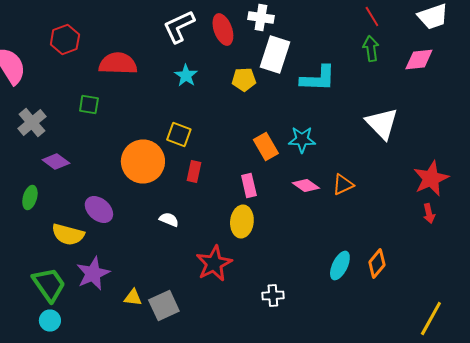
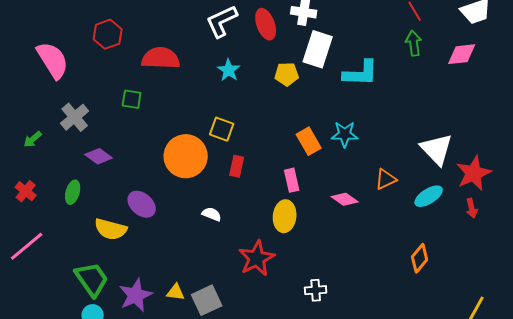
white triangle: (382, 124) -> (437, 149), moved
pink diamond: (306, 186) -> (345, 199), moved
cyan ellipse: (340, 266) -> (429, 196), moved, turned 32
purple star: (93, 274) -> (136, 295), moved

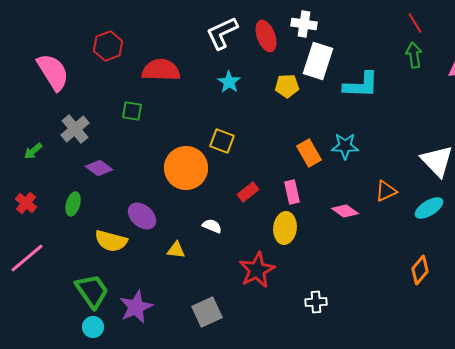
red rectangle: (237, 166) -> (248, 192), moved, turned 40
yellow triangle: (176, 292) -> (176, 250), moved

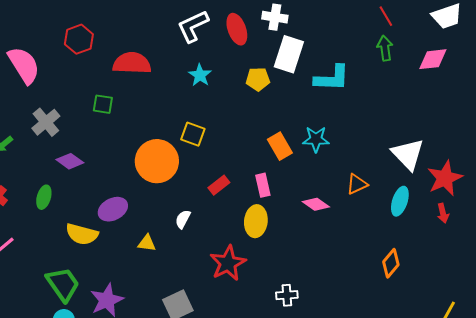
cyan ellipse: (429, 208) -> (400, 201), turned -40
purple ellipse: (142, 216) -> (113, 209), turned -68
white semicircle: (212, 226) -> (183, 219), turned -84

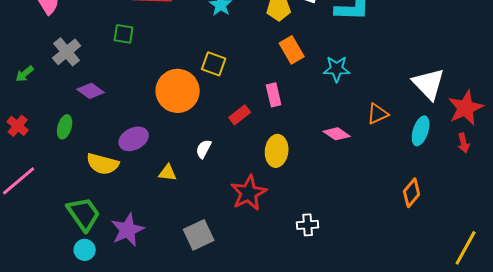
orange rectangle: (280, 146) -> (292, 50), moved
pink rectangle: (263, 185) -> (274, 95), moved

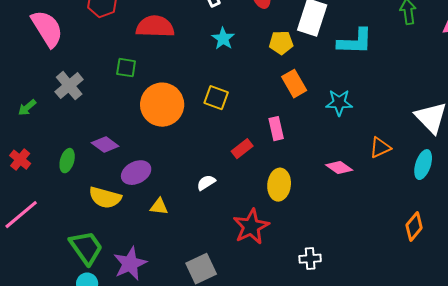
purple diamond: (91, 91) -> (105, 145), moved
orange circle: (178, 91) -> (162, 105), moved
white semicircle: (204, 149) -> (206, 183), turned 30
yellow triangle: (168, 173) -> (159, 207), moved

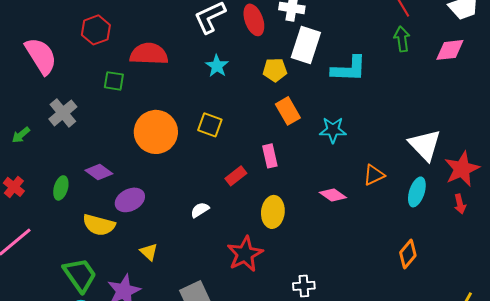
green square: (126, 68) -> (114, 81), moved
yellow triangle: (159, 207) -> (149, 252), moved, turned 36

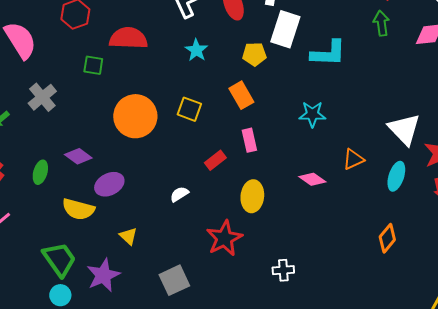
orange rectangle: (288, 111) -> (241, 95), moved

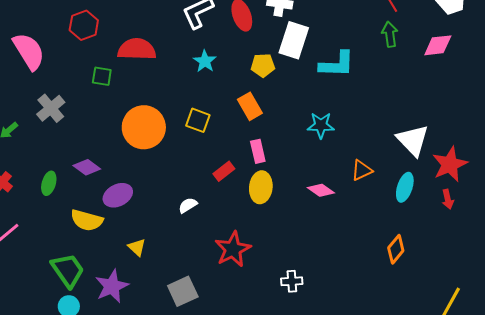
yellow ellipse: (252, 196) -> (261, 187), moved

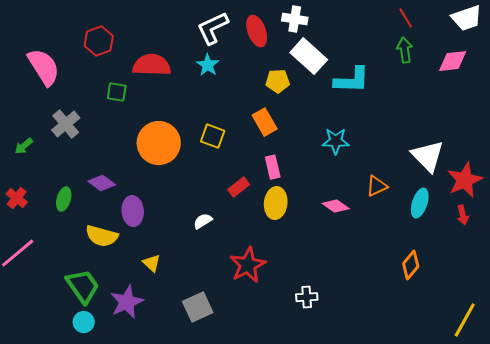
white rectangle: (294, 40) -> (309, 56), turned -66
cyan star: (205, 61) -> (208, 65), moved
purple ellipse: (118, 195) -> (133, 211), turned -68

